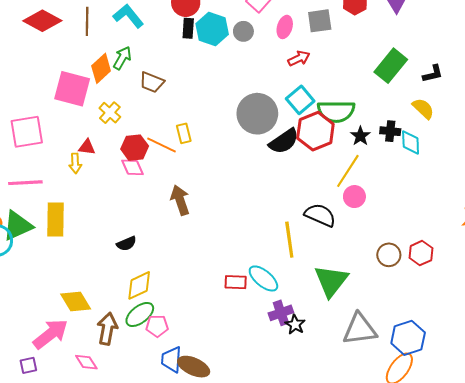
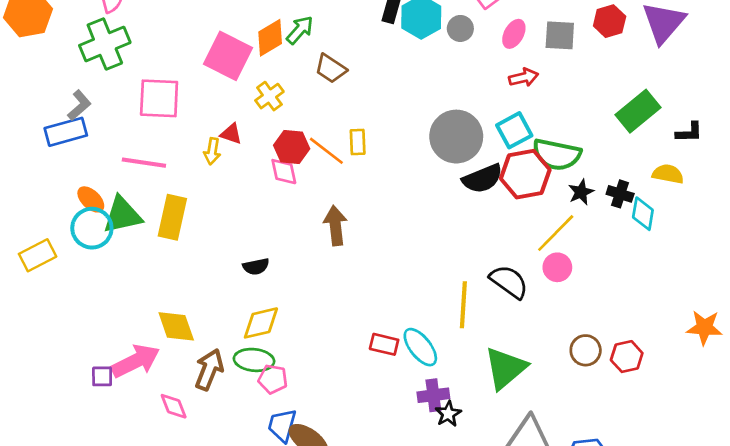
yellow semicircle: (423, 109) -> (668, 174), turned -45
green ellipse: (140, 314) -> (254, 360), turned 32
purple square: (28, 365) -> (102, 376), moved

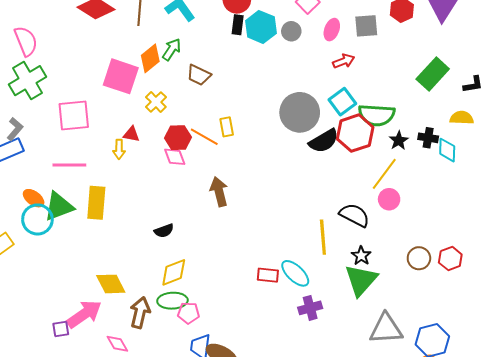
black star: (448, 414) -> (361, 256), moved

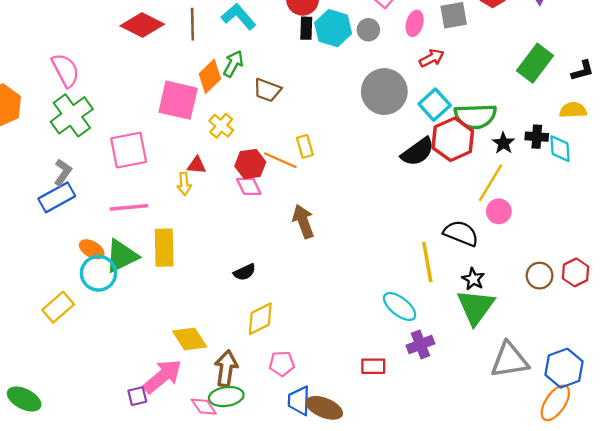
gray circle: (300, 112) -> (384, 92), moved
red rectangle: (268, 275) -> (373, 366), moved
green ellipse: (172, 301) -> (226, 397), moved

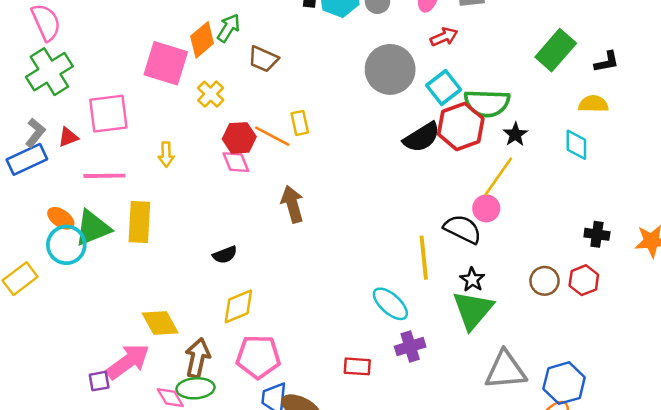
black cross: (537, 137) -> (597, 234), moved
red triangle: (197, 165) -> (68, 137), moved, turned -30
pink circle: (499, 211) -> (486, 208), moved
pink pentagon: (282, 364) -> (258, 357), size x1.6

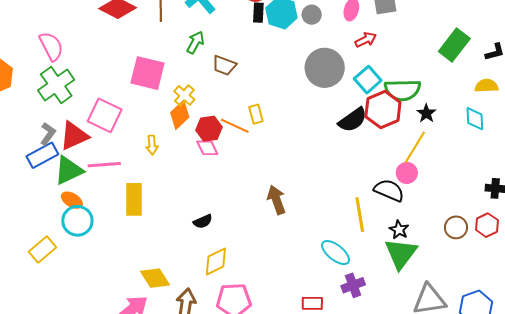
orange diamond: (202, 40) -> (180, 115), moved
pink square: (108, 114) -> (105, 115), turned 36
red triangle: (68, 137) -> (74, 136), size x1.8
brown arrow: (292, 204) -> (276, 200), moved
green triangle: (93, 228) -> (69, 170), moved

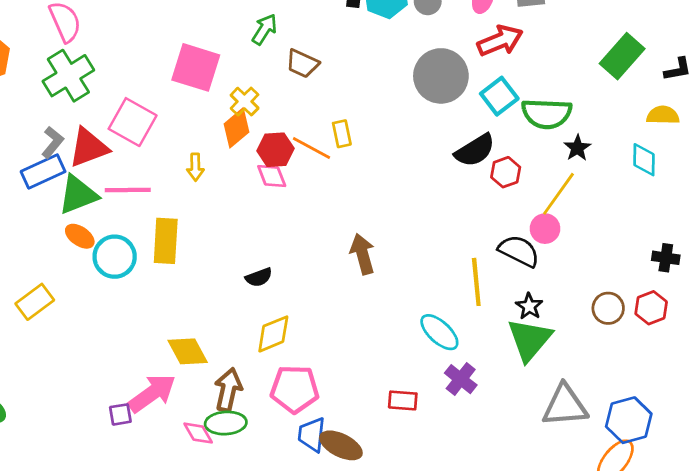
red arrow: (366, 40) -> (500, 41), size x1.5
red hexagon: (383, 110) -> (506, 172), moved, size x0.6
cyan circle: (77, 221) -> (115, 257), moved
purple cross: (353, 285) -> (461, 379), turned -35

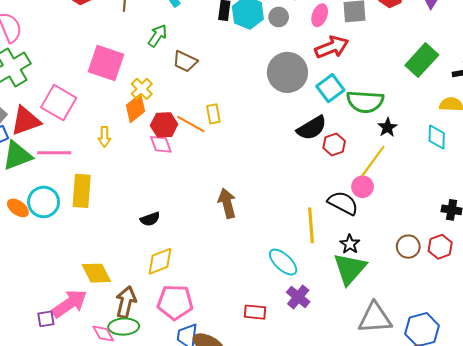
orange ellipse: (80, 236) -> (18, 208), moved

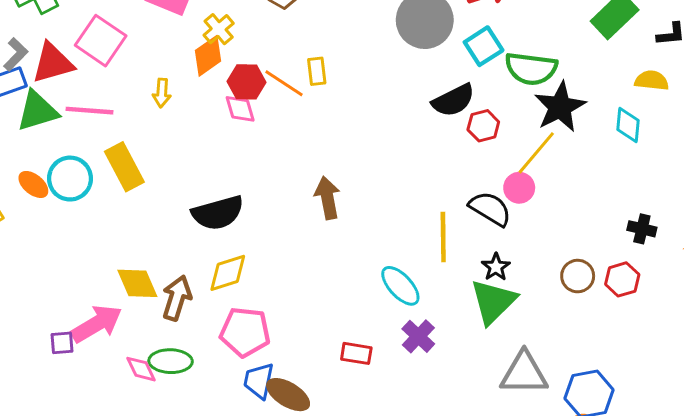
black star: (388, 127) -> (560, 107), size x1.8
yellow rectangle: (82, 191) -> (124, 167), turned -36
black semicircle: (150, 219) -> (218, 213), size x1.8
brown arrow: (126, 302) -> (177, 298), moved

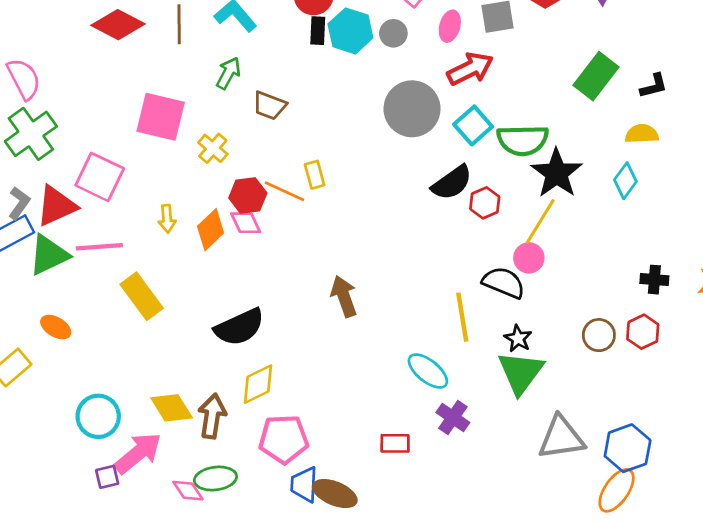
orange diamond: (208, 56) -> (211, 230), moved
cyan diamond: (628, 125) -> (625, 181), turned 40
cyan circle: (70, 179) -> (98, 416), moved

